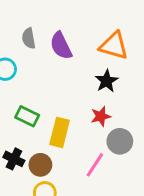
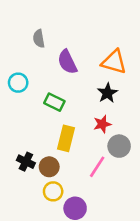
gray semicircle: (29, 38) -> (39, 39), moved
green rectangle: (27, 116) -> (54, 102), moved

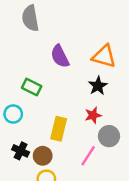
gray semicircle: (39, 39) -> (30, 18), moved, size x1.5
cyan circle: (18, 83) -> (13, 114), moved
green rectangle: (54, 102) -> (32, 87), moved

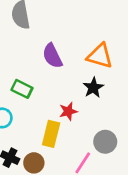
red star: (93, 115) -> (68, 111), moved

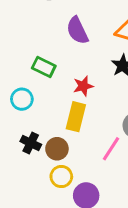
red star: (68, 111) -> (83, 86), moved

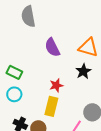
green rectangle: (44, 67) -> (14, 72), moved

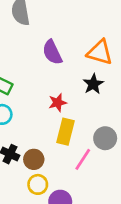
yellow rectangle: (51, 106) -> (65, 132), moved

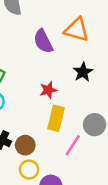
orange triangle: (100, 52) -> (77, 30), moved

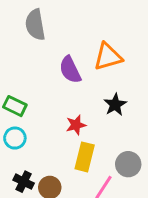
orange triangle: (77, 30) -> (108, 57), turned -32

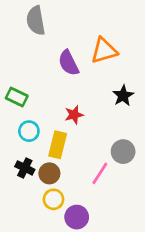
black star: (115, 105) -> (123, 96), moved
cyan circle: (15, 138) -> (29, 131), moved
yellow rectangle: (85, 157) -> (58, 145), moved

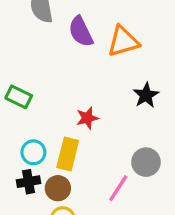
purple semicircle: (68, 63) -> (81, 32), moved
cyan circle: (29, 131) -> (33, 152), moved
black cross: (25, 168) -> (29, 182), turned -36

